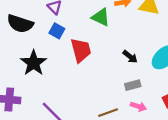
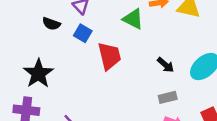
black semicircle: (20, 24) -> (51, 24), moved, size x0.6
black star: (34, 63) -> (38, 73), moved

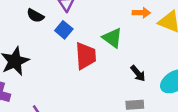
green triangle: (133, 19) -> (112, 38), moved

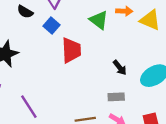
green triangle: (112, 38) -> (99, 20), moved

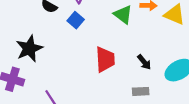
red trapezoid: (71, 50) -> (105, 59), moved

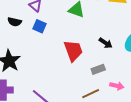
gray rectangle: (141, 91) -> (98, 69), moved

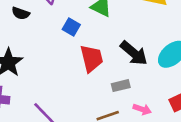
blue square: (39, 26) -> (71, 27), moved
black arrow: (106, 43) -> (134, 53), size x1.6

